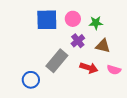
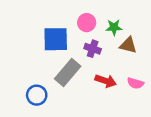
blue square: (47, 20) -> (56, 39), moved
purple cross: (78, 41) -> (93, 49), turned -32
brown triangle: (103, 46) -> (128, 45), moved

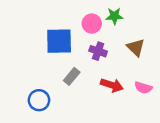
green star: (114, 27) -> (114, 16), moved
brown triangle: (128, 45) -> (136, 47), turned 30
gray rectangle: (68, 73) -> (72, 76), size x0.6

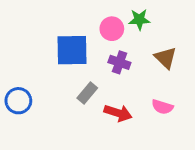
red arrow: (112, 85) -> (118, 113), moved
pink semicircle: (143, 88) -> (162, 107), moved
blue circle: (39, 100) -> (18, 101), moved

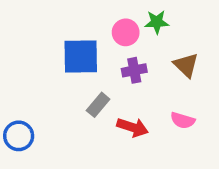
purple cross: (119, 62) -> (134, 70), turned -30
blue circle: (18, 101) -> (19, 136), moved

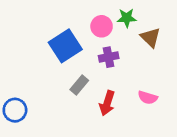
blue square: (81, 57) -> (65, 46), turned -32
brown triangle: (186, 65) -> (150, 37), moved
red arrow: (133, 127) -> (107, 103), turned 90

